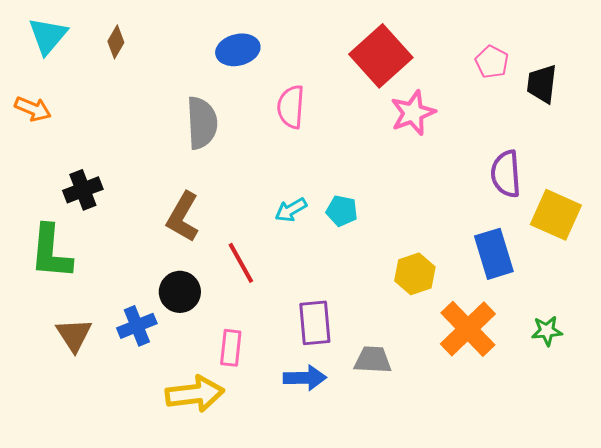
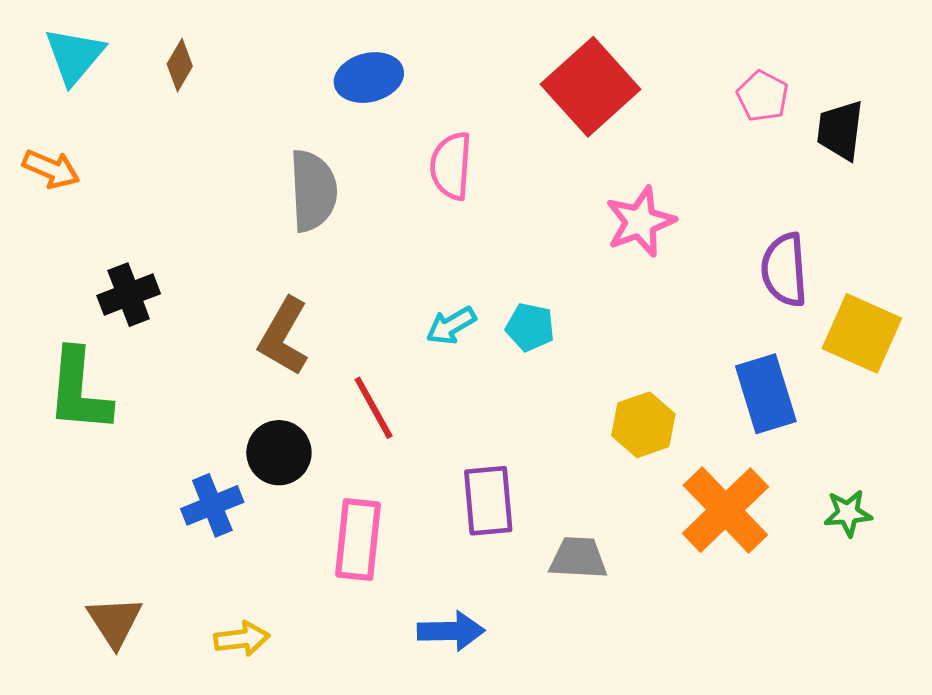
pink star: (413, 113) -> (640, 222), moved
brown triangle: (74, 335) -> (115, 622), moved
pink rectangle: (231, 348) -> (358, 540), size x1.4
blue arrow: (305, 378) -> (451, 631), moved
yellow arrow: (195, 394) -> (242, 639), moved, size x0.6

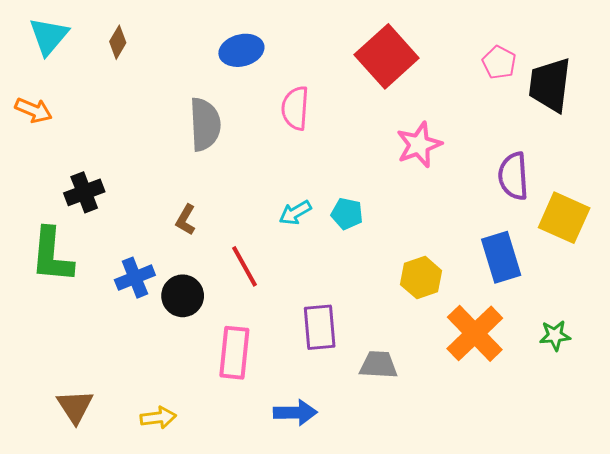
black trapezoid: (840, 130) -> (550, 85), size x1.4
brown L-shape: (284, 336) -> (186, 220), size x0.6
blue cross: (212, 505) -> (135, 278), moved

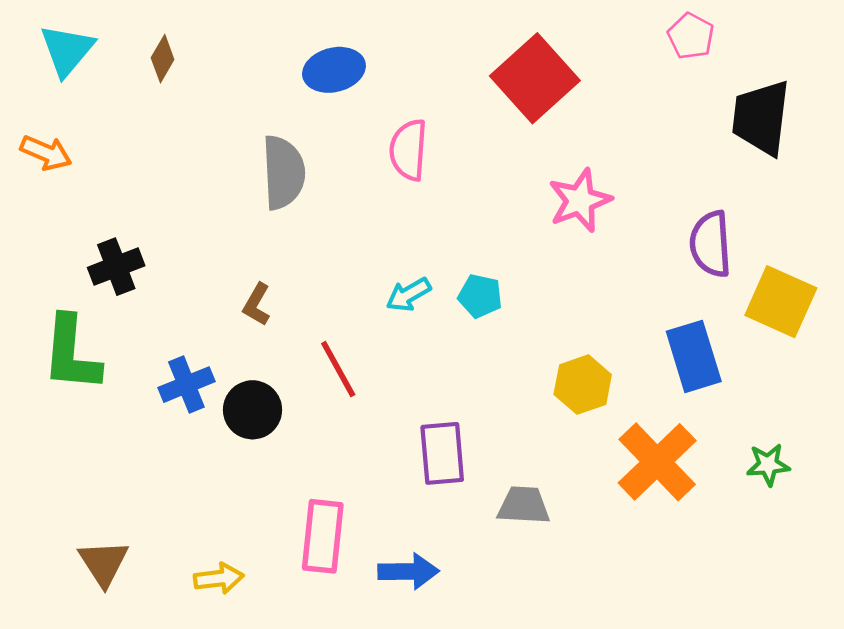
pink pentagon: (499, 62) -> (691, 36), moved
pink rectangle: (234, 353) -> (323, 536), moved

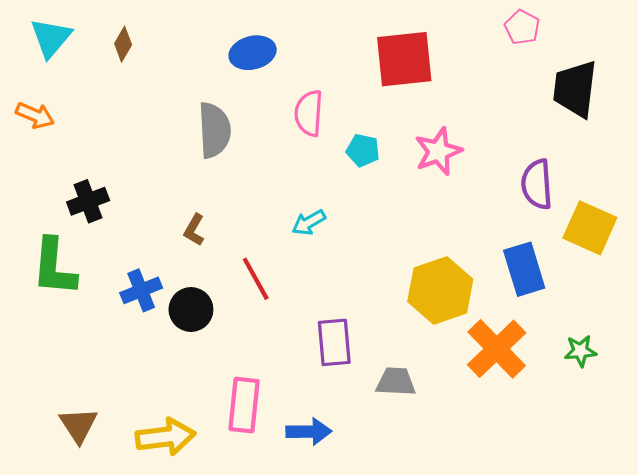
red square: (535, 78) -> (404, 59), turned 36
cyan pentagon: (480, 296) -> (363, 150), moved
yellow hexagon: (583, 385) -> (440, 290), size x1.5
yellow arrow: (219, 578) -> (166, 437), size x1.6

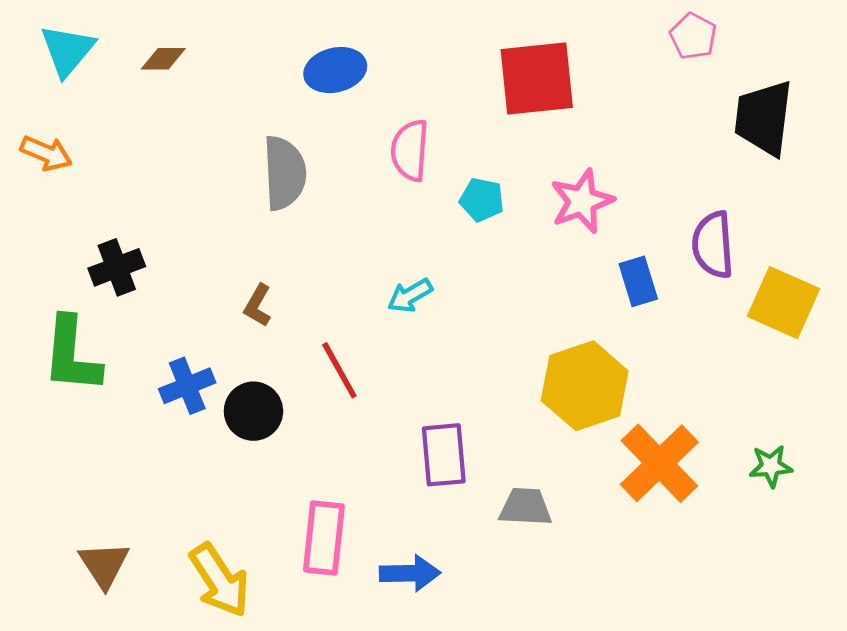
brown diamond: (123, 44) -> (163, 59), turned 60
blue rectangle: (524, 269) -> (638, 281), moved, size x0.7
yellow arrow: (166, 437) -> (220, 580), turned 64

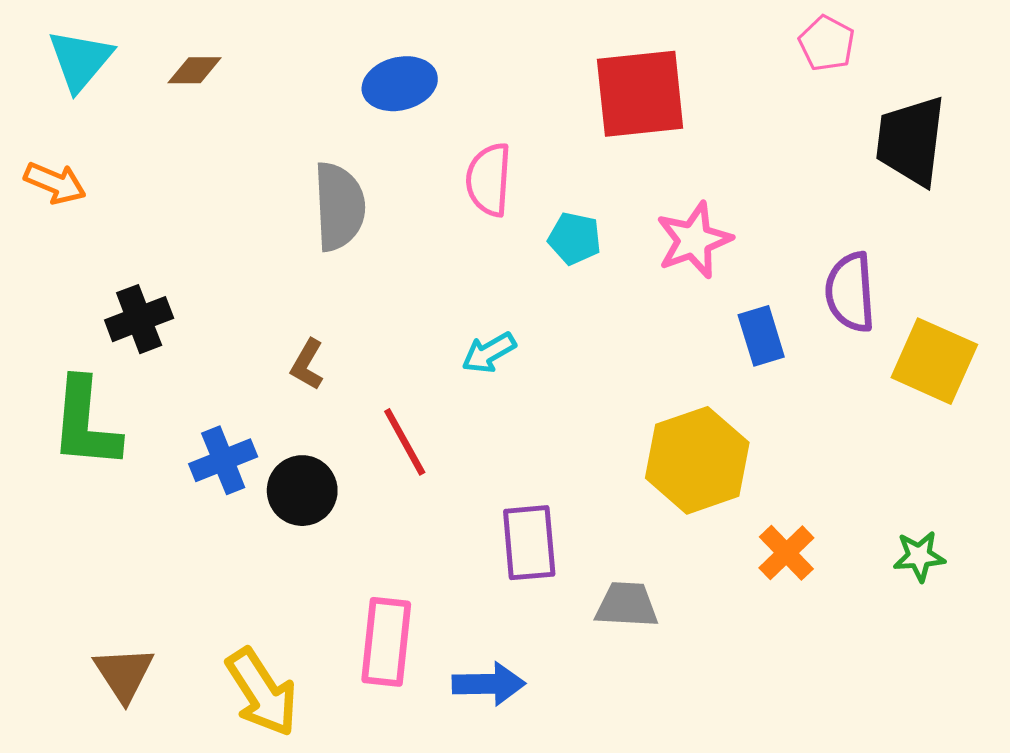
orange cross: (659, 463) -> (786, 553), size x0.6

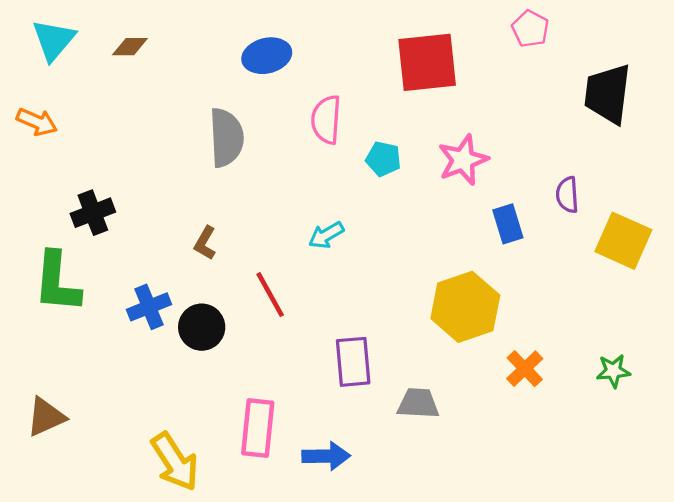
pink pentagon: (827, 43) -> (530, 29), moved
purple semicircle: (850, 292) -> (567, 195), size x0.7
brown triangle: (124, 674) -> (46, 417), moved, turned 39

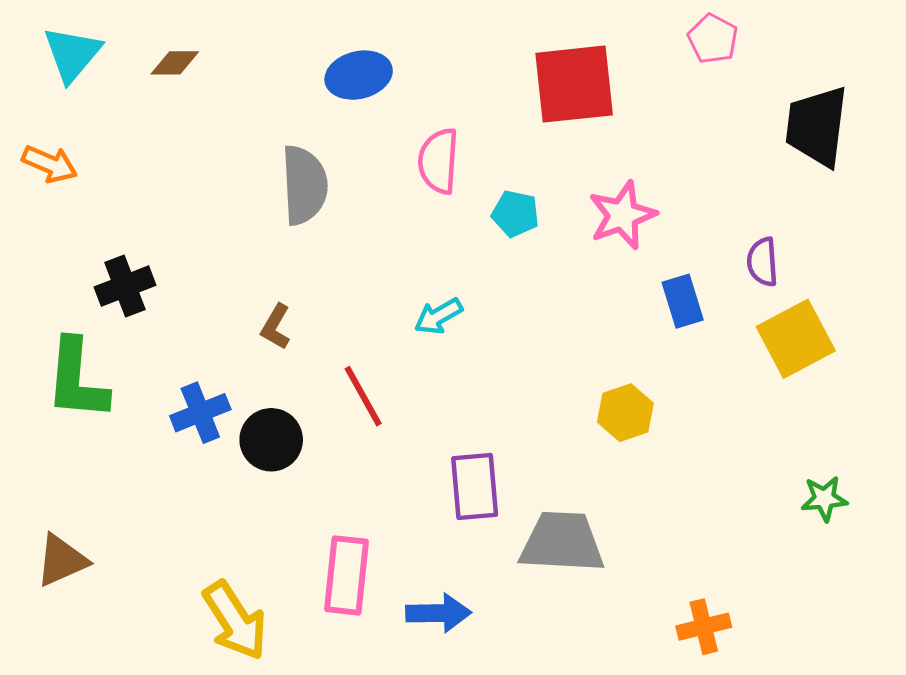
yellow square: (623, 241) -> (796, 339), moved, turned 38
yellow hexagon: (465, 307) -> (625, 413), size x0.6
orange cross: (525, 369) -> (704, 627), moved, turned 30
gray trapezoid: (418, 403) -> (562, 542), size x1.5

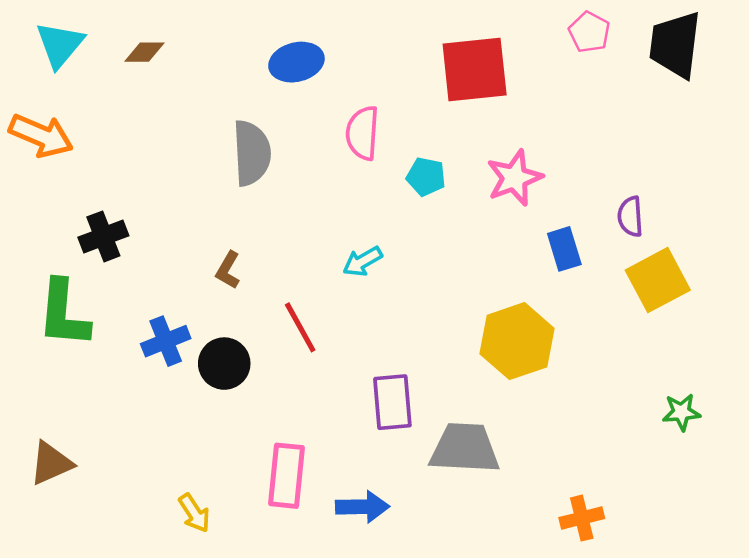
black trapezoid: (817, 126) -> (675, 45), moved
orange arrow: (50, 164) -> (41, 136), size x1.4
yellow hexagon: (625, 413) -> (517, 341), size x1.6
yellow arrow: (235, 621) -> (194, 513), size x0.6

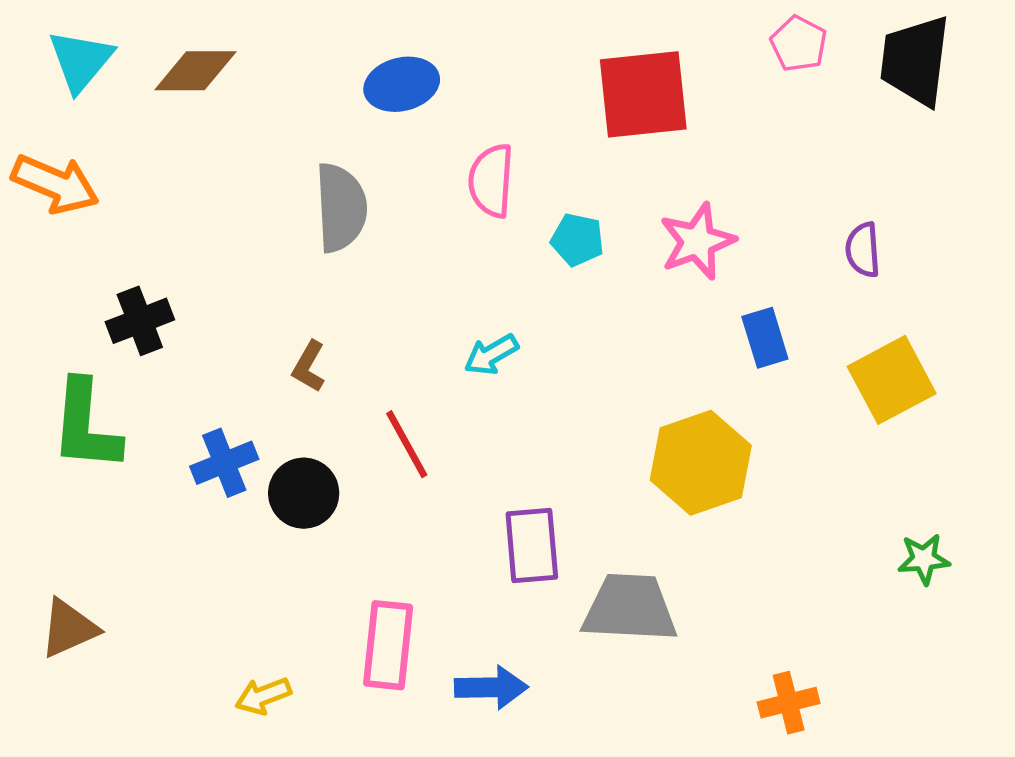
brown diamond: (144, 52) -> (196, 71), size x1.5
purple semicircle: (630, 217) -> (863, 250), moved
yellow arrow: (194, 513) -> (263, 696), turned 102

